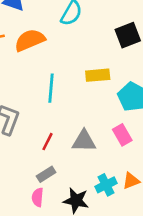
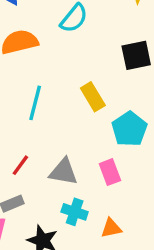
yellow rectangle: (98, 75) -> (93, 97), turned 55
cyan cross: (106, 185) -> (75, 212), moved, turned 35

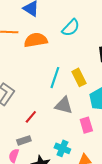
cyan line: (35, 103) -> (55, 78), moved
gray triangle: (64, 172) -> (64, 105), moved

